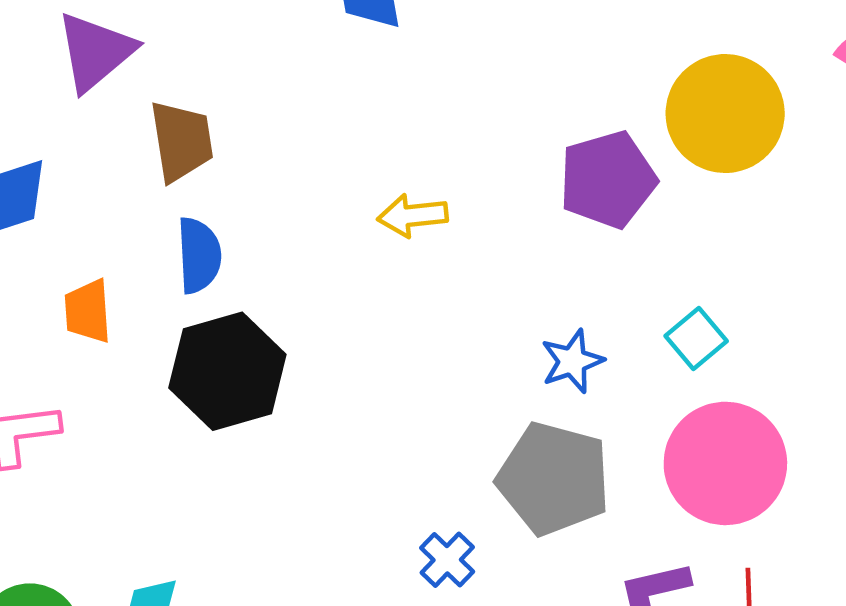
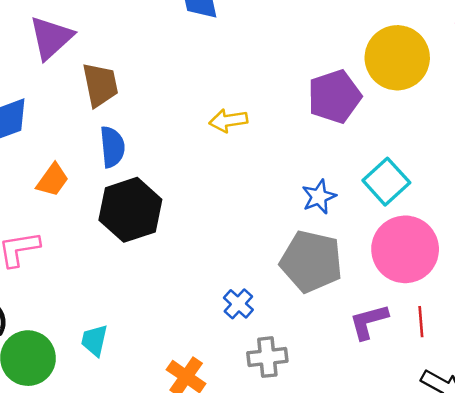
orange trapezoid: (88, 311) -> (53, 180), turned -138
cyan square: (696, 338) -> (386, 182), size x1.4
blue cross: (447, 560) -> (238, 304), moved

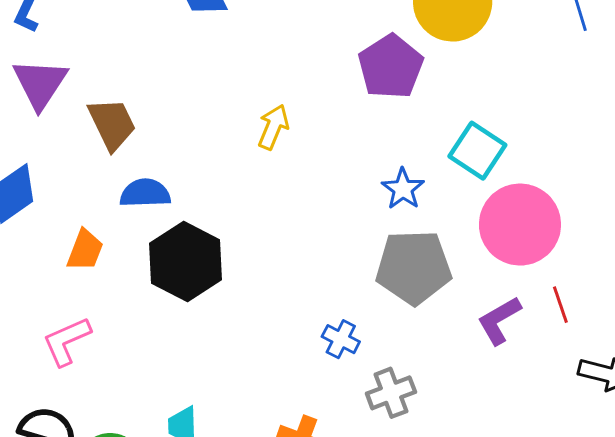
yellow arrow: (228, 121) -> (273, 127), turned 135
blue semicircle: (112, 147) -> (145, 193), turned -72

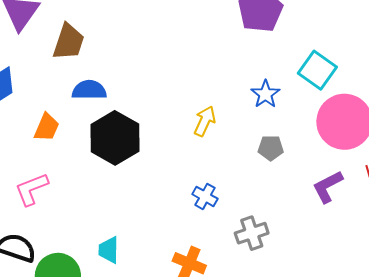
brown trapezoid: (112, 124) -> (69, 42), turned 42
yellow arrow: (273, 127) -> (205, 121), moved
gray pentagon: (414, 267) -> (271, 148), size x0.5
blue cross: (341, 339) -> (205, 196), moved

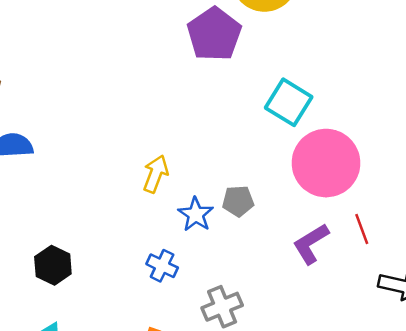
blue star: (265, 94) -> (196, 214), moved
black hexagon: (115, 138) -> (53, 265), moved, size x0.6

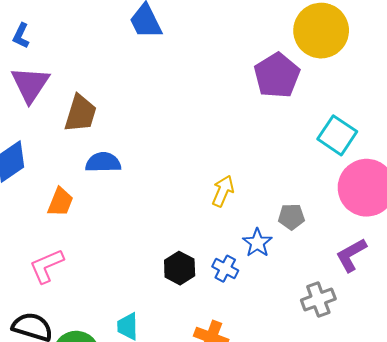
blue star: (196, 214) -> (257, 243), moved
black hexagon: (53, 265) -> (180, 268), moved
gray cross: (222, 307) -> (318, 300), moved

